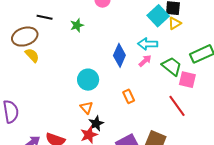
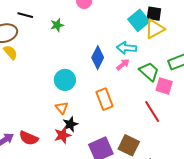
yellow triangle: (175, 23) -> (155, 29), size x1.5
orange rectangle: (129, 96) -> (104, 99), size x1.5

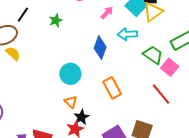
black line: (25, 15) -> (23, 15), turned -63
pink arrow: (123, 65) -> (107, 13), moved
pink square: (164, 86) -> (170, 67), turned 30

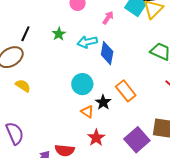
cyan arrow: (127, 34) -> (87, 42), moved
yellow semicircle: (13, 53) -> (23, 86), moved
black star: (81, 117) -> (103, 102), moved

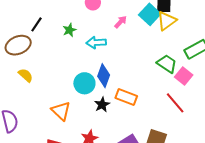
blue diamond: (107, 53) -> (104, 76), moved
orange rectangle: (126, 91) -> (126, 97), turned -40
orange triangle: (87, 112) -> (61, 111), moved, size x1.5

